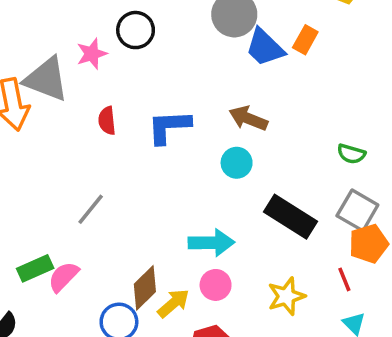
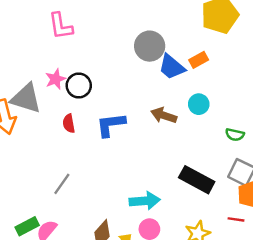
black circle: (136, 30) -> (79, 86), moved
orange rectangle: (305, 40) -> (199, 60), turned 36
cyan circle: (237, 163) -> (199, 104), moved
red line: (344, 279) -> (236, 219), turned -56

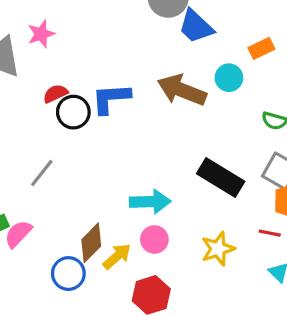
orange rectangle: (199, 60) -> (261, 48), moved
black circle: (79, 86) -> (73, 112), moved
brown arrow: (164, 115) -> (182, 90), size x1.4
red semicircle: (69, 123) -> (55, 94), turned 72

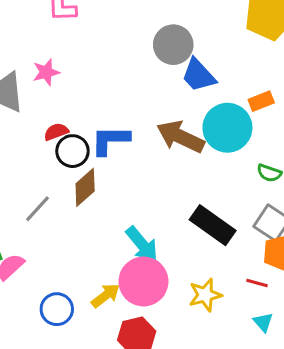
cyan circle: (229, 78) -> (227, 128), size x1.8
cyan arrow: (150, 202) -> (142, 244), turned 48
pink circle: (154, 239) -> (143, 281), size x1.8
brown diamond: (91, 243) -> (85, 187), moved

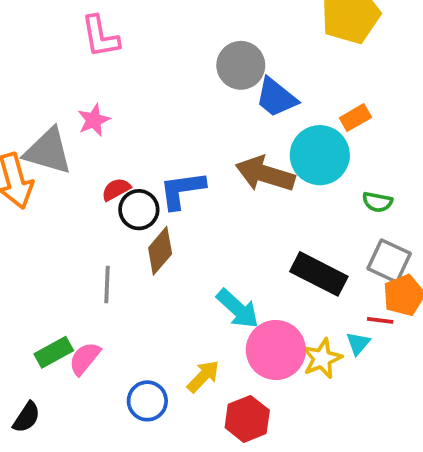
gray line: (37, 209) -> (107, 285), turned -32
pink circle: (143, 281) -> (276, 350), moved
red line: (257, 283) -> (380, 320), moved
cyan triangle: (263, 322) -> (358, 343), moved, turned 30

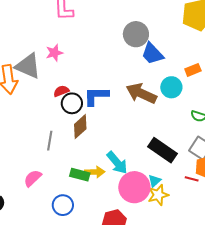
cyan circle: (320, 155) -> (171, 87), size x0.7
cyan triangle: (358, 343) -> (155, 181), moved
green rectangle: (54, 352) -> (80, 175), moved, turned 36
yellow arrow: (203, 376) -> (95, 172), moved, turned 36

